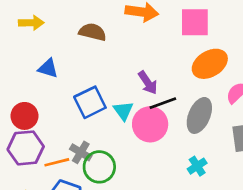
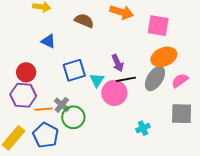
gray ellipse: (199, 115) -> (155, 79), moved

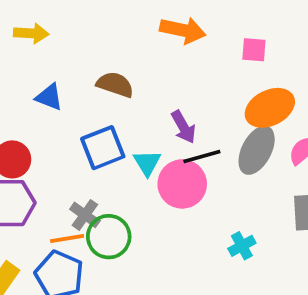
brown semicircle: (84, 21) -> (115, 85), moved
pink square: (158, 26) -> (254, 50), size x0.6
orange line: (44, 109) -> (67, 239), moved

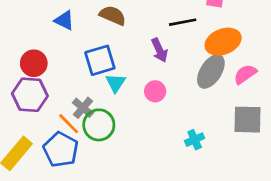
black line: (202, 156) -> (183, 22), moved
cyan triangle: (147, 163) -> (116, 83), moved
pink circle: (182, 184) -> (155, 91), size x0.6
orange line: (67, 239) -> (69, 124), turned 50

